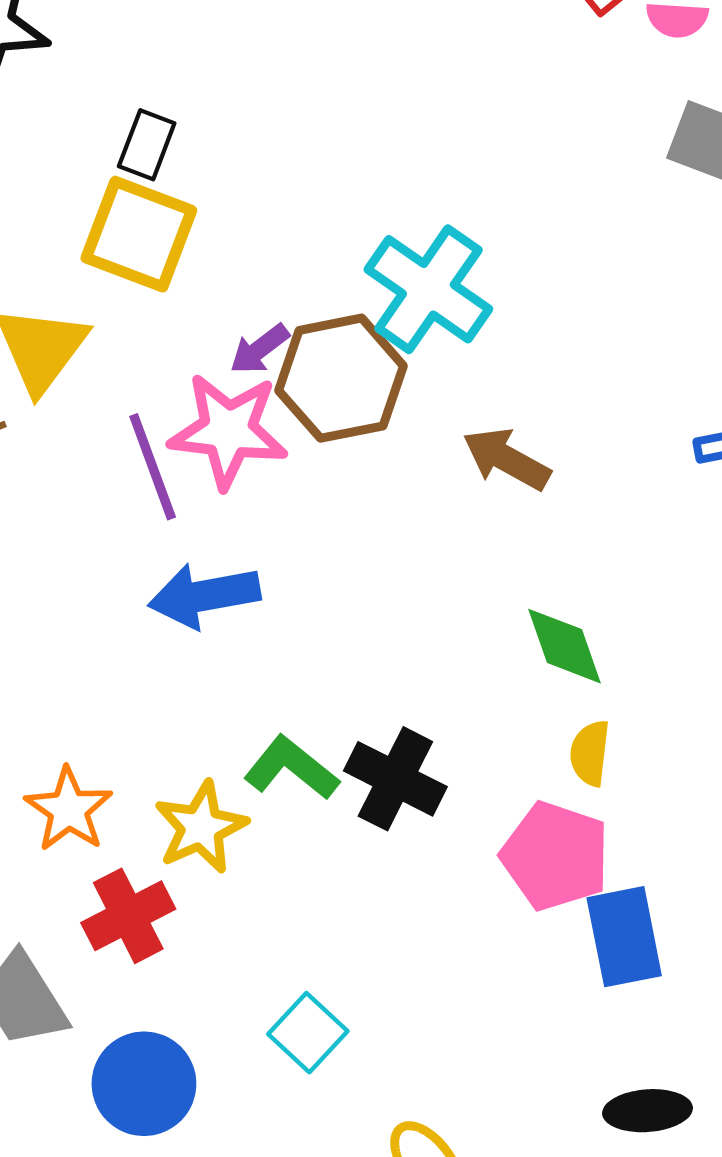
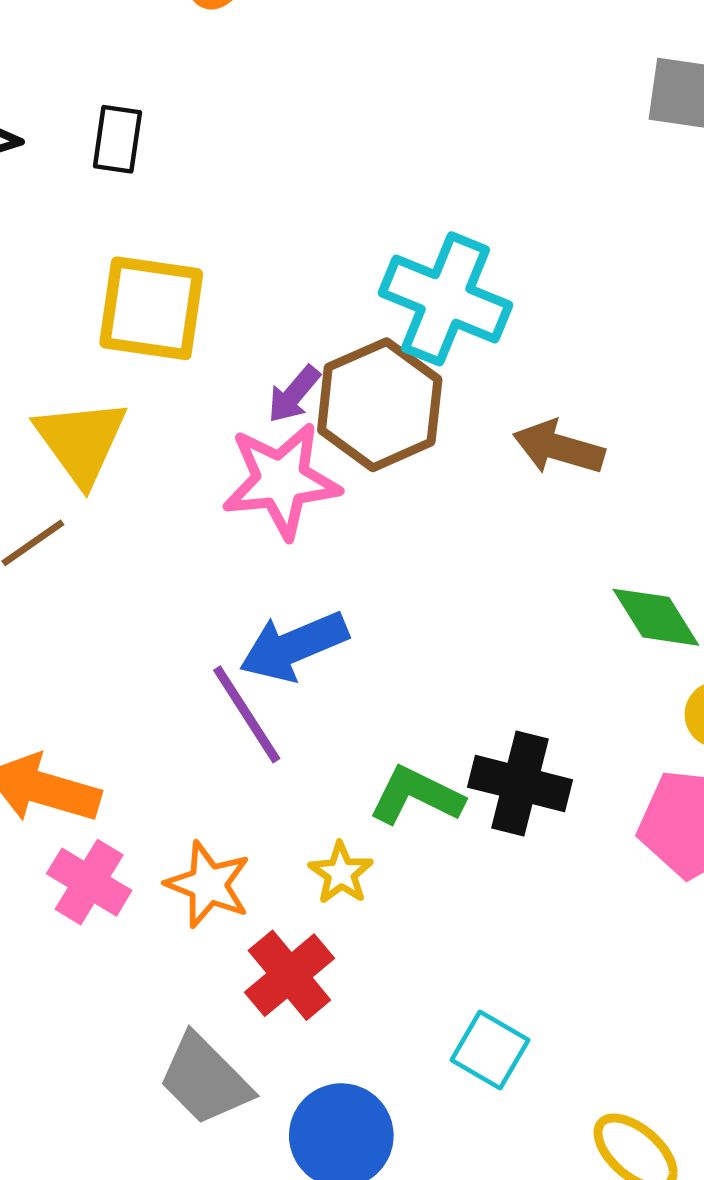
black rectangle: (147, 145) -> (117, 139), moved
purple line: (153, 467) -> (247, 714), moved
yellow star: (201, 827) -> (341, 873), size x0.7

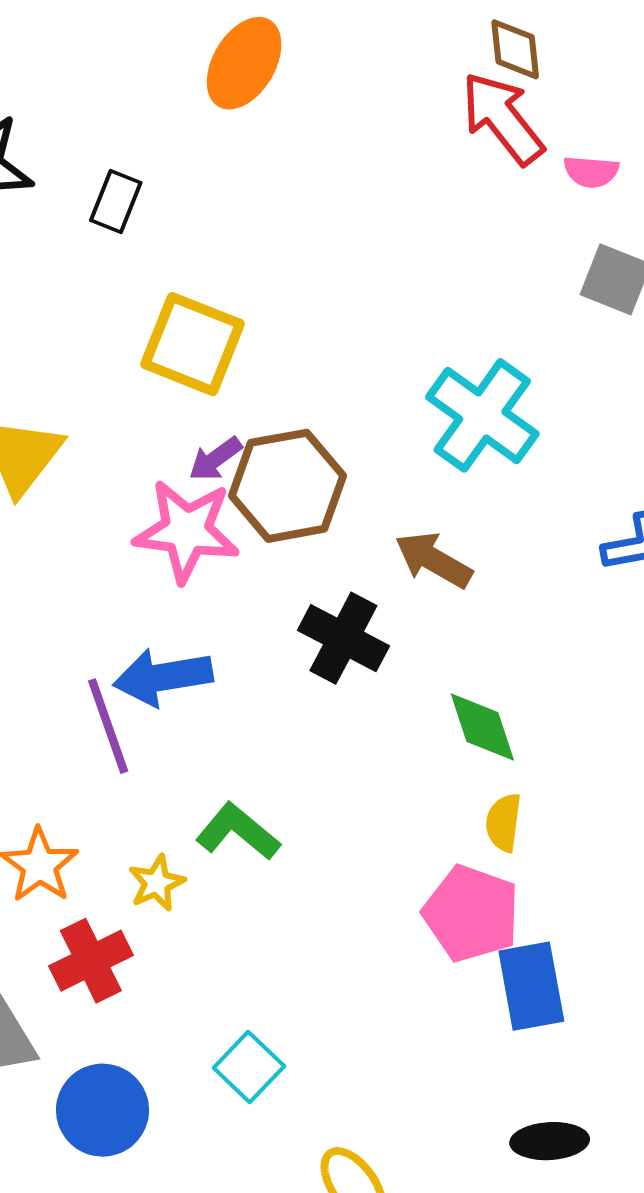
cyan cross: (445, 299) -> (482, 415), moved
yellow square: (151, 308) -> (193, 344), moved
black cross: (520, 783) -> (343, 638), moved

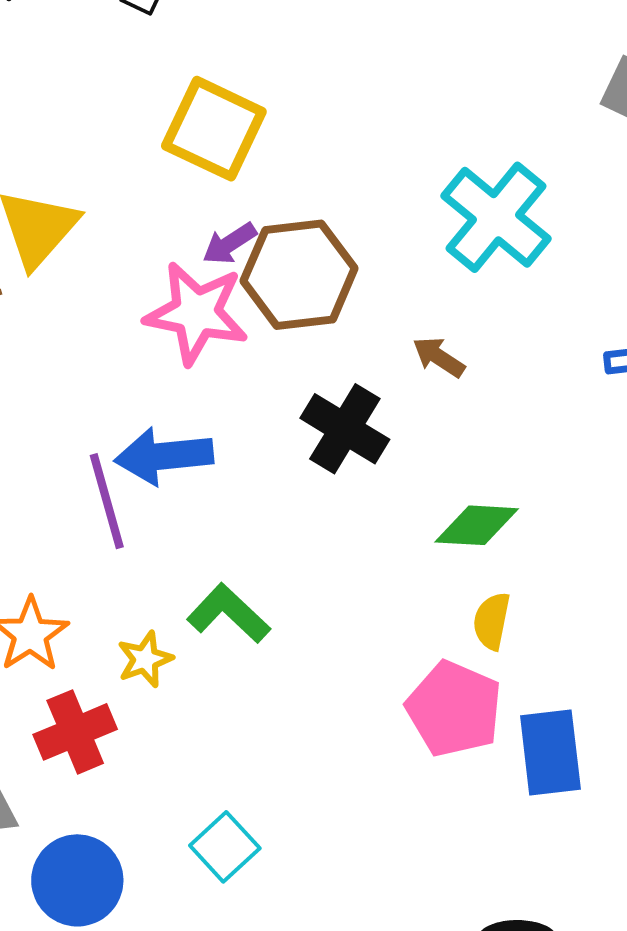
brown arrow: (433, 560) -> (439, 357), size x0.7
green diamond: (482, 727) -> (477, 525), turned -72
blue rectangle: (531, 986) -> (550, 753), moved

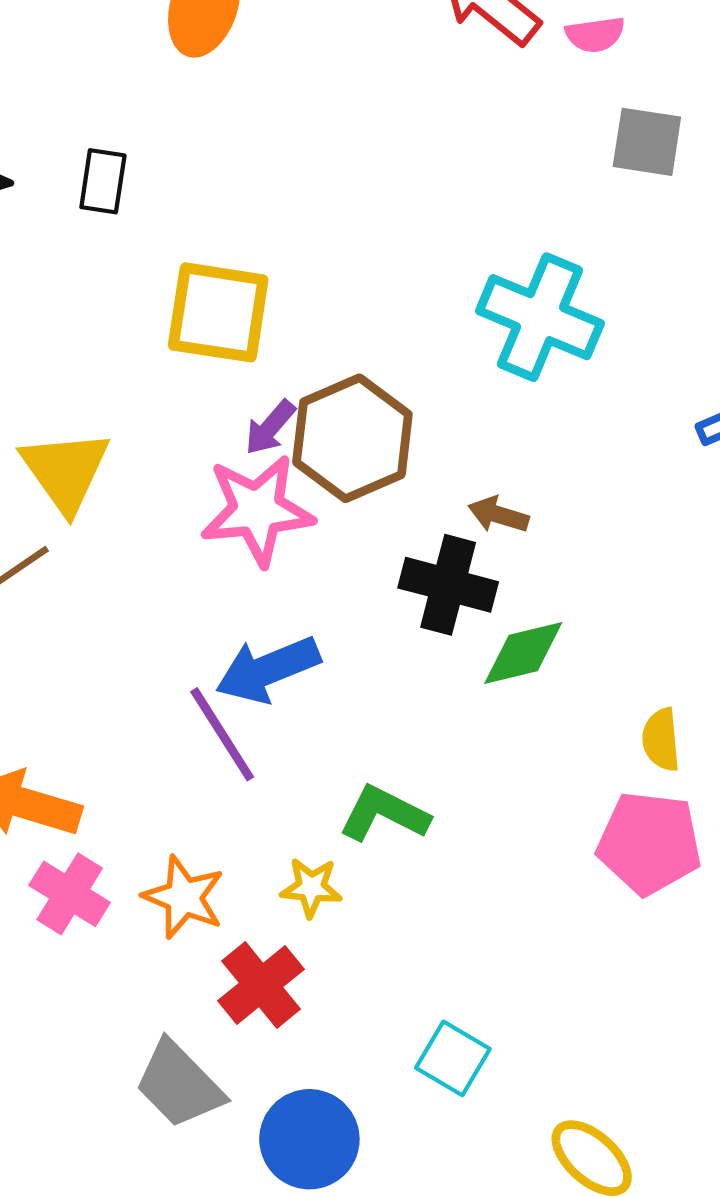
brown arrow: (439, 357) -> (498, 515), moved
green diamond: (477, 525) -> (523, 653), moved
yellow star: (145, 659) -> (311, 887), turned -30

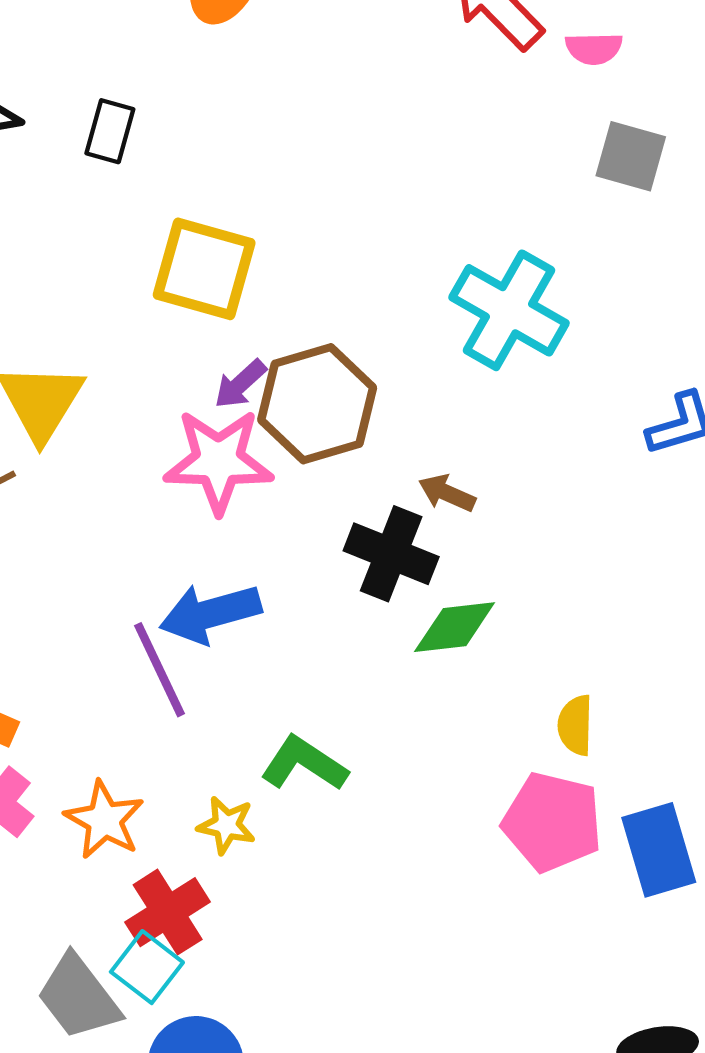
cyan square: (453, 1058) -> (147, 967), moved

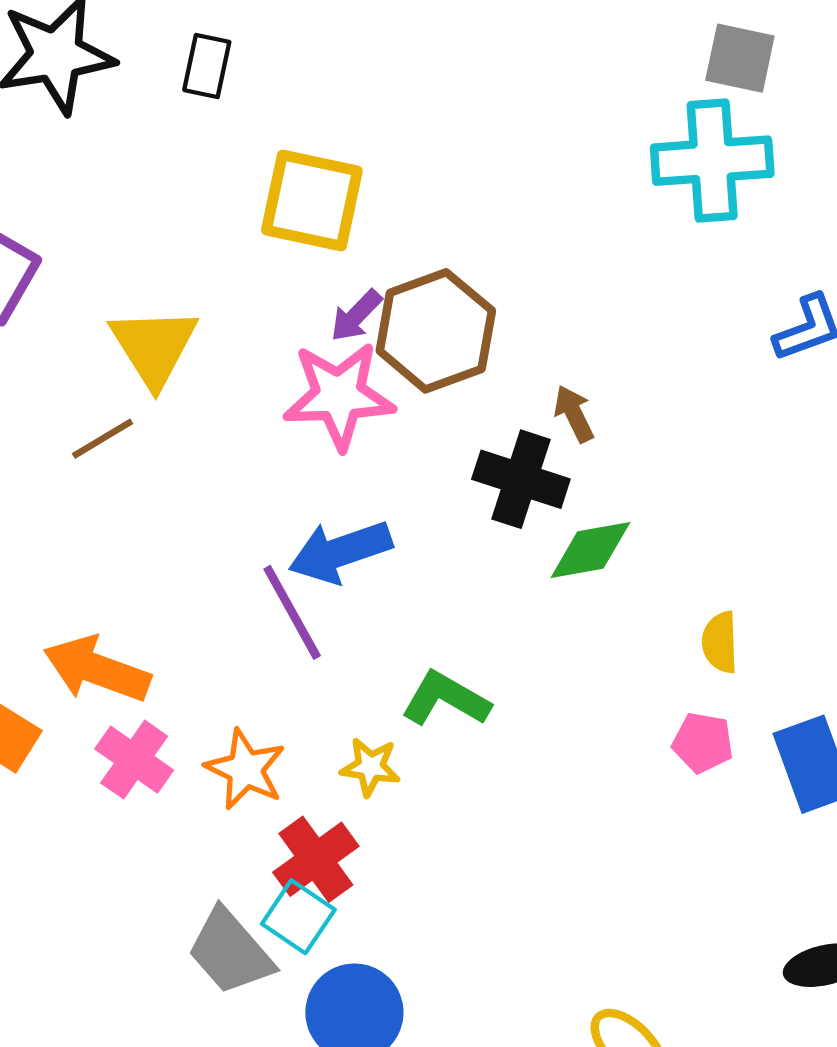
cyan cross: (509, 310) -> (712, 161), moved, turned -30
brown arrow: (447, 493) -> (574, 414), turned 44
pink pentagon: (552, 822) -> (703, 743), size x0.6

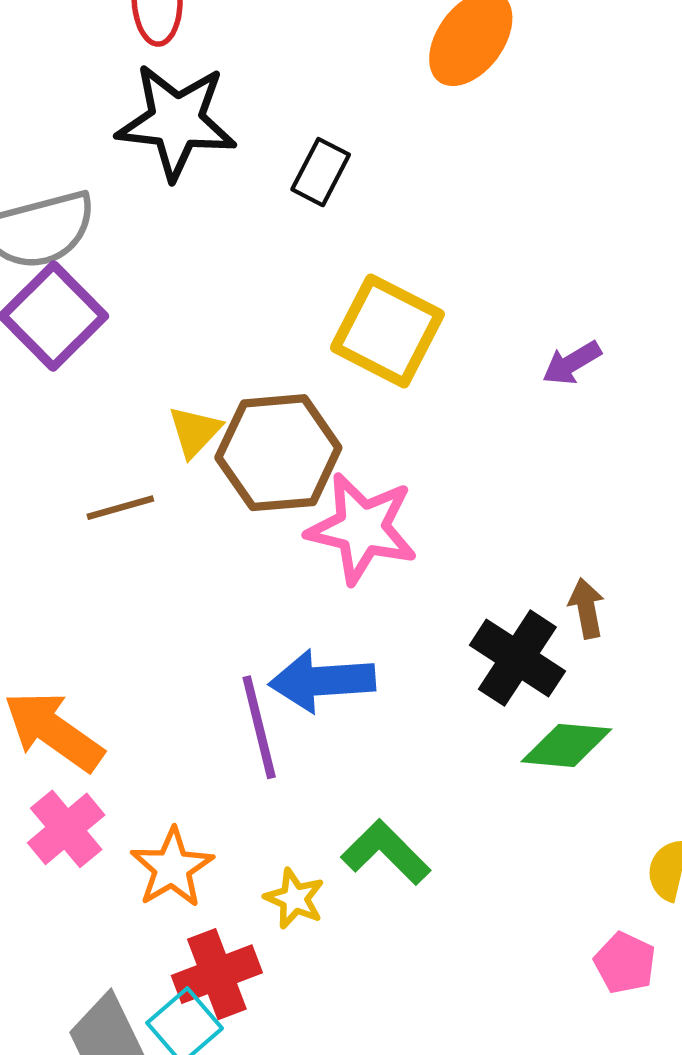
purple arrow: (356, 316) -> (572, 363), moved
brown hexagon: (436, 331) -> (278, 453), moved
yellow triangle: (154, 347) -> (195, 432), size x0.6

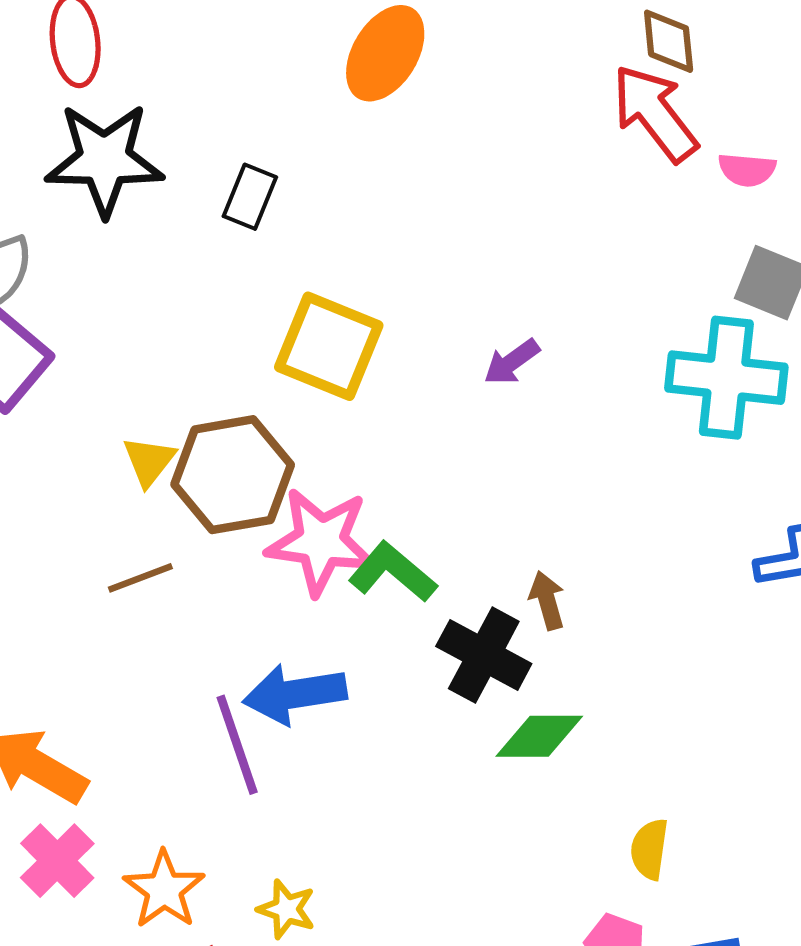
brown line: (120, 508) -> (140, 578), moved
green L-shape: (386, 852) -> (393, 572), moved

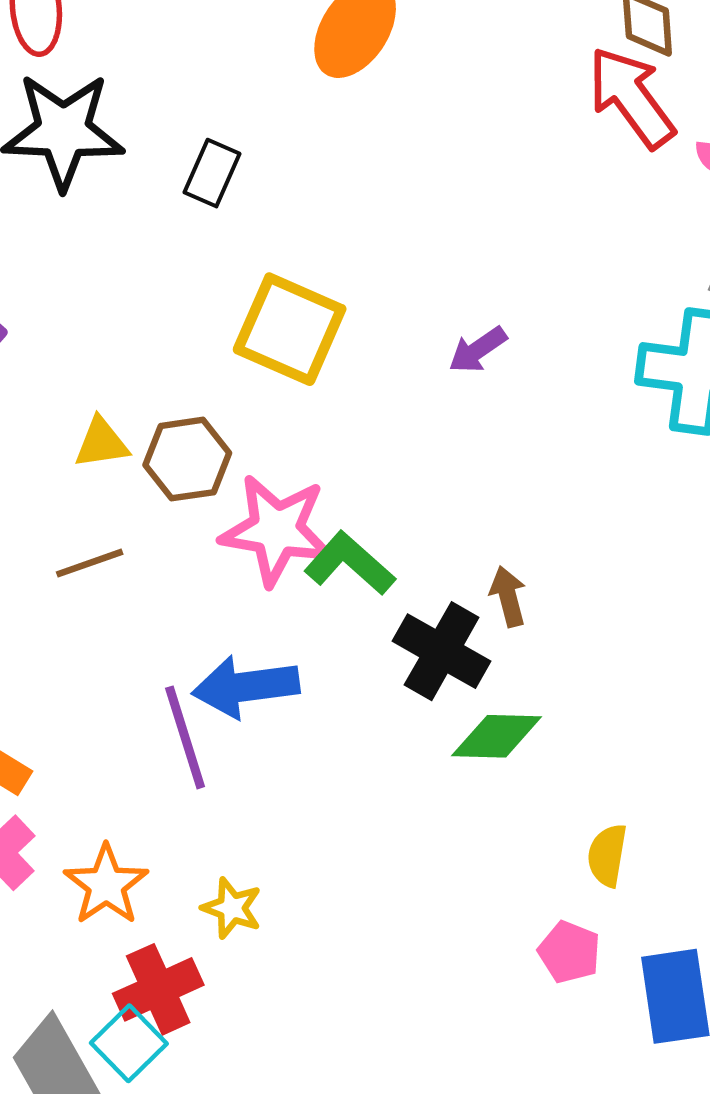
yellow triangle: (149, 461) -> (101, 443), turned 42
brown hexagon: (233, 475) -> (187, 459), size x0.7

